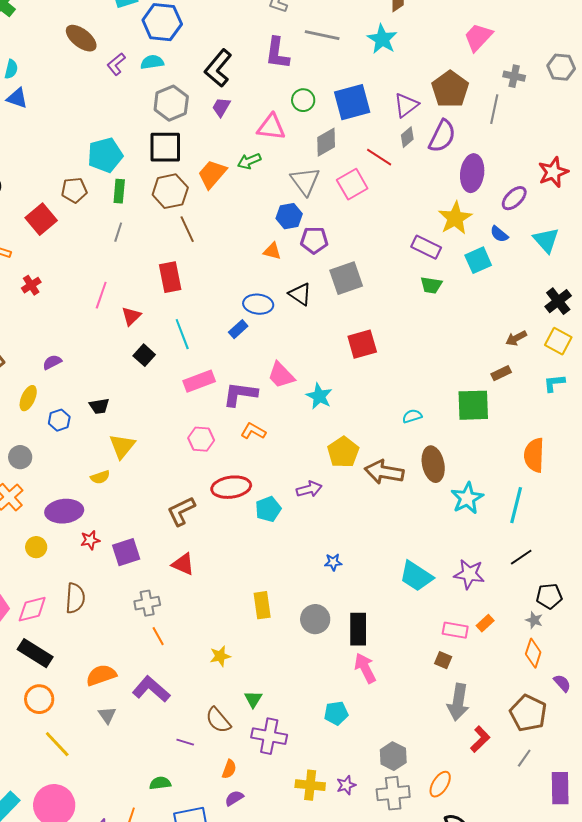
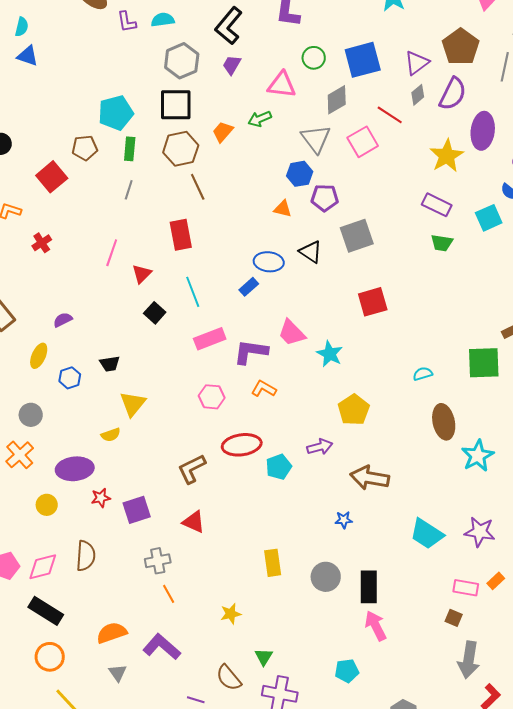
purple L-shape: (116, 64) -> (127, 22), turned -60
orange trapezoid: (212, 174) -> (223, 132), size x0.7
yellow star: (455, 218) -> (447, 156), moved
brown arrow: (384, 472) -> (370, 478), moved

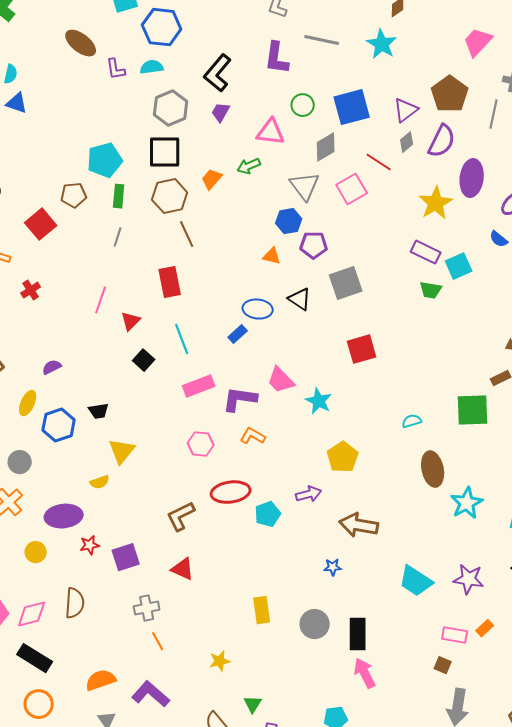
cyan square: (489, 218) -> (459, 266), moved
blue hexagon: (70, 378) -> (59, 425), size x1.5

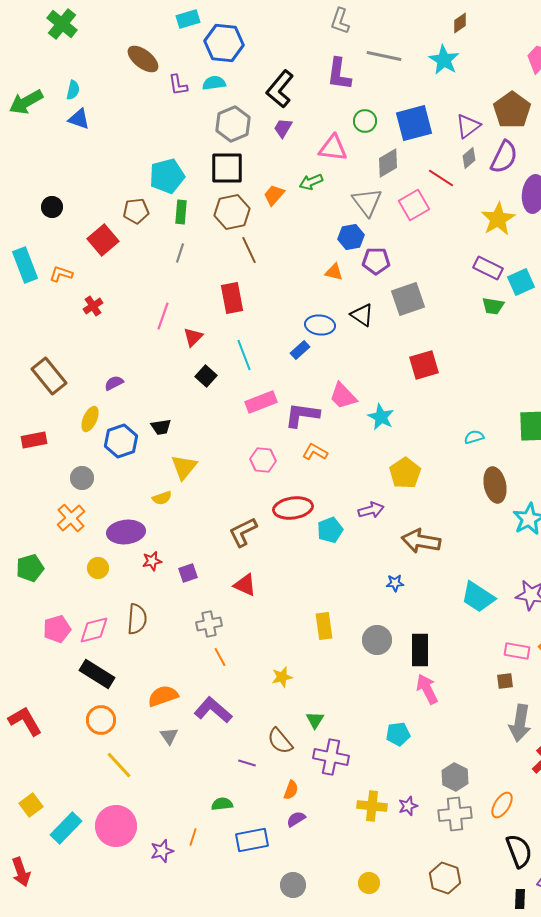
purple square: (126, 557) -> (188, 573), size x0.7
brown square: (443, 665) -> (505, 681), turned -30

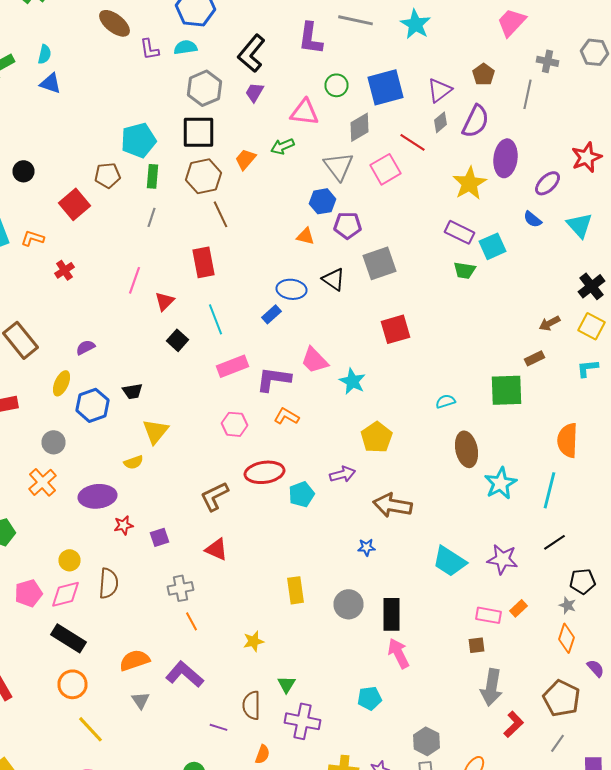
brown pentagon: (512, 110) -> (484, 74), size x0.6
yellow circle: (98, 568) -> (70, 560), moved
brown semicircle: (280, 741) -> (252, 705), turned 40

